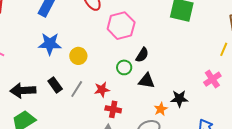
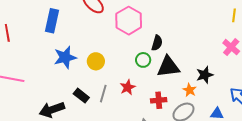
black triangle: (147, 81) -> (168, 67), size x1.4
red cross: (113, 109) -> (159, 100), moved

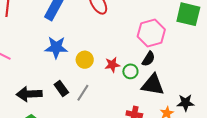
pink hexagon: (129, 21) -> (151, 33), moved
red star: (128, 87) -> (112, 65), moved

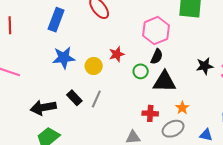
red star: (112, 65) -> (117, 54), moved
black star: (186, 103) -> (205, 66), moved

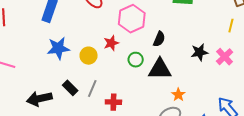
pink hexagon: (156, 31) -> (132, 19), moved
black semicircle: (157, 57) -> (159, 39), moved
red cross: (150, 113) -> (113, 102), moved

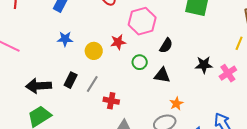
blue star: (58, 48) -> (65, 39), size x0.7
black triangle: (160, 69) -> (162, 75), size x0.7
black rectangle: (70, 88) -> (71, 80), turned 63

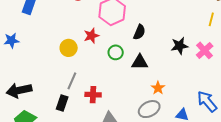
blue star: (65, 39) -> (11, 40), moved
black rectangle: (71, 80) -> (62, 103), moved

